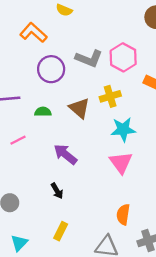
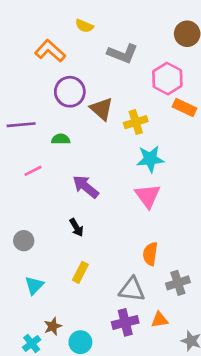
pink hexagon: (123, 57) -> (167, 79), moved
gray L-shape: (89, 59) -> (123, 54), moved
brown triangle: (79, 108) -> (101, 109), moved

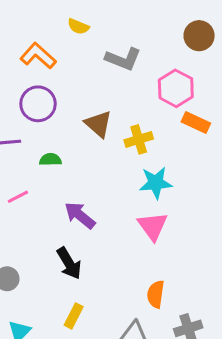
purple circle: (70, 92) -> (38, 104), moved
black arrow: (76, 227) -> (69, 263), size x1.5

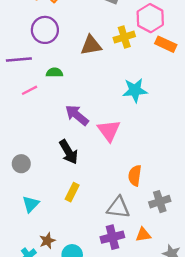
brown triangle: (98, 124) -> (91, 45), turned -50
yellow cross: (139, 139) -> (124, 37), moved
pink line: (18, 197) -> (30, 90), moved
pink triangle: (153, 226) -> (109, 131), moved

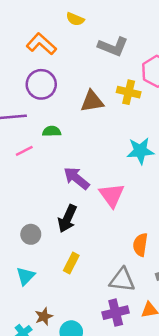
yellow cross: (124, 37) -> (129, 92), turned 30
black arrow: (69, 152) -> (67, 219), turned 55
gray circle: (21, 164) -> (31, 234), moved

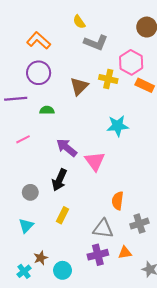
yellow semicircle: (75, 19) -> (79, 22), moved, turned 32
brown triangle: (92, 101) -> (79, 86), turned -36
pink line: (24, 151) -> (23, 139), moved

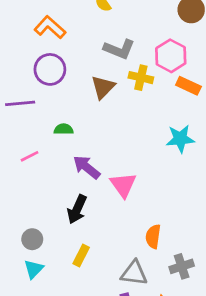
gray L-shape: (96, 43) -> (119, 49), moved
green semicircle: (47, 110) -> (63, 129), moved
cyan star: (118, 126) -> (180, 139), moved
gray circle: (30, 192) -> (32, 239), moved

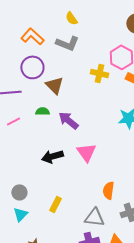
gray L-shape: (119, 49) -> (67, 43), moved
brown triangle: (103, 87) -> (54, 85), moved, turned -30
pink line: (30, 156) -> (13, 121), moved
purple arrow: (87, 167) -> (68, 120), moved
black arrow: (77, 209) -> (52, 156), moved, turned 50

